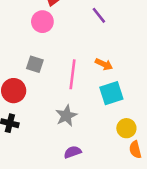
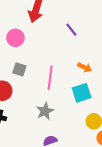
pink circle: (42, 22) -> (15, 38), moved
orange arrow: (104, 64) -> (85, 67), moved

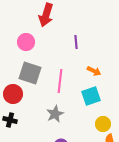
purple line: (71, 30) -> (76, 42), moved, turned 32
gray square: (19, 69) -> (30, 73), size x1.6

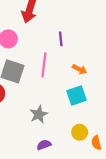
pink line: (60, 81) -> (44, 65), moved
yellow circle: (103, 124) -> (80, 132), moved

